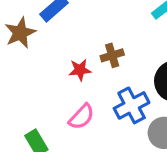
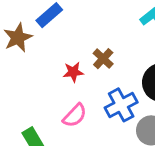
brown cross: (112, 55) -> (103, 59), turned -30

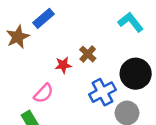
pink semicircle: (75, 115) -> (44, 93), moved

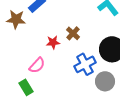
brown star: (18, 37) -> (16, 19), turned 30

